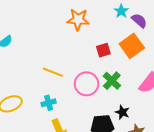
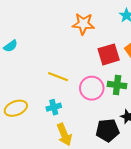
red square: (103, 50) -> (109, 54), size x1.5
green cross: (112, 81) -> (117, 85), turned -36

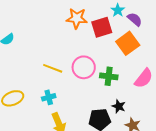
red square: (109, 54) -> (102, 27), moved
pink circle: (92, 88) -> (84, 67), moved

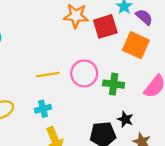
orange square: (128, 43) -> (136, 45), turned -30
yellow line: (53, 68) -> (48, 75), turned -30

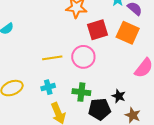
red square: (105, 26) -> (98, 30), moved
green cross: (114, 84) -> (81, 92), moved

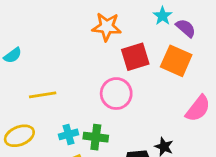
yellow line: (52, 58) -> (43, 95), moved
green cross: (81, 92) -> (96, 137), moved

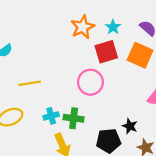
cyan star: (163, 16) -> (113, 27), moved
orange star: (107, 27) -> (83, 27), turned -30

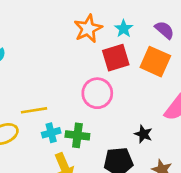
yellow line: (30, 83) -> (34, 110), moved
black star: (130, 126) -> (143, 134), moved

